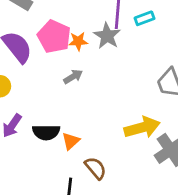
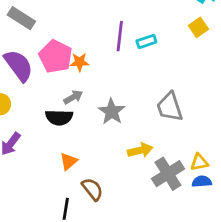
gray star: (107, 36) -> (112, 112), moved
yellow arrow: (142, 127) -> (140, 150), size x0.7
black semicircle: (46, 132) -> (59, 117), moved

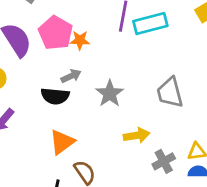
cyan rectangle: (146, 41) -> (150, 24), size x1.6
orange triangle: (69, 161) -> (62, 142), size x1.4
gray cross: (168, 174) -> (164, 161), size x0.7

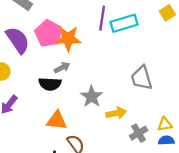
orange star: (80, 40) -> (68, 39), size x1.6
gray star: (110, 94) -> (92, 97), moved
orange triangle: (62, 142) -> (57, 120), turned 45

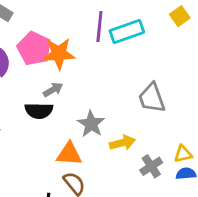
orange triangle: (57, 120) -> (69, 154), moved

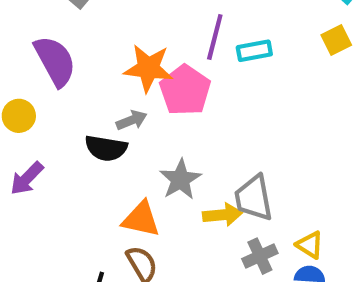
cyan rectangle: (127, 31) -> (254, 51), size x0.7
pink pentagon: (34, 48) -> (185, 90), moved
gray trapezoid: (152, 98) -> (254, 198), moved
yellow triangle: (183, 154) -> (310, 245), turned 36

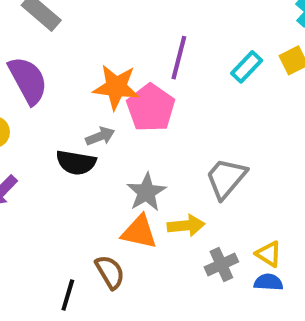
cyan rectangle: (254, 51) -> (247, 67), moved, turned -36
gray trapezoid: (254, 198) -> (226, 178), moved, turned 51
orange triangle: (141, 219) -> (139, 232), moved

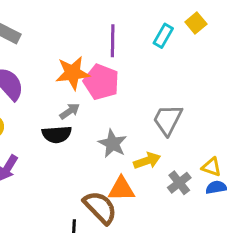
orange triangle: (139, 232) -> (121, 189), moved
brown semicircle: (110, 272) -> (100, 207), size x1.4

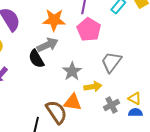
pink pentagon: (101, 82) -> (89, 30), moved
gray arrow: (70, 111) -> (48, 45), size x1.5
black semicircle: (57, 134) -> (36, 59), turned 54

